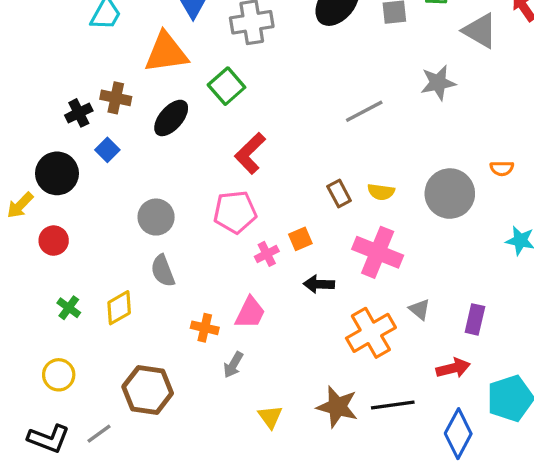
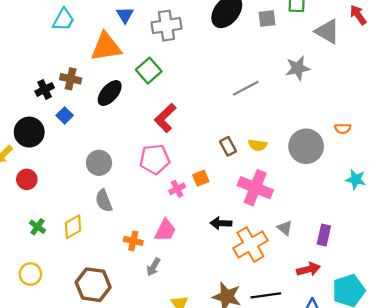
black arrow: (319, 284) -> (221, 223), moved

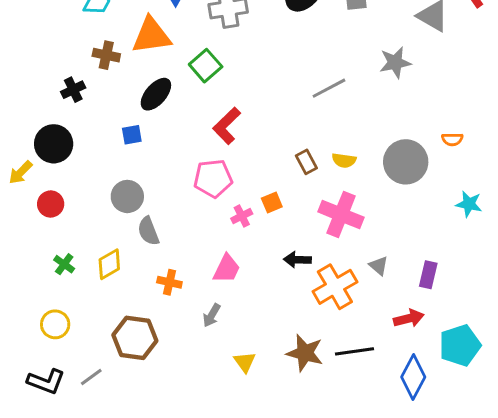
brown cross: (71, 79) -> (106, 55), moved
blue square: (65, 115) -> (132, 135), moved, turned 35
gray circle: (99, 163) -> (127, 196), moved
orange cross: (133, 241) -> (169, 282), moved

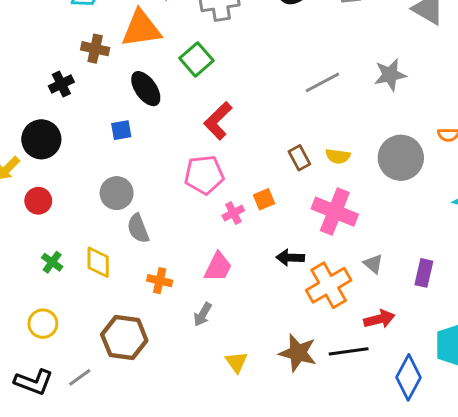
gray star: (395, 63) -> (390, 75), moved
black ellipse: (156, 94) -> (146, 89), turned -76
yellow diamond: (109, 264) -> (98, 262), turned -60
red arrow: (409, 318) -> (379, 319), moved

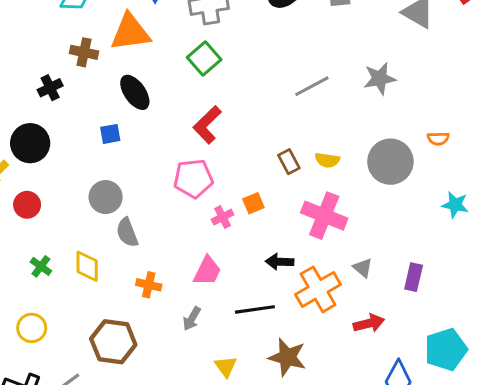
green square: (196, 59) -> (204, 58), moved
black line: (349, 351) -> (255, 309), moved

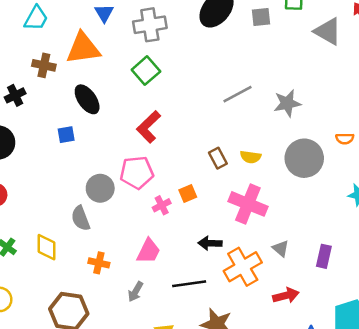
gray star: (380, 79) -> (287, 103), moved
gray circle: (106, 197) -> (100, 188), moved

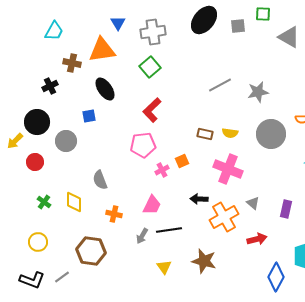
cyan trapezoid: (36, 18) -> (54, 31), moved
brown rectangle: (218, 158) -> (205, 134), turned -49
gray circle: (100, 188) -> (66, 141), moved
black line: (189, 284) -> (169, 230), moved

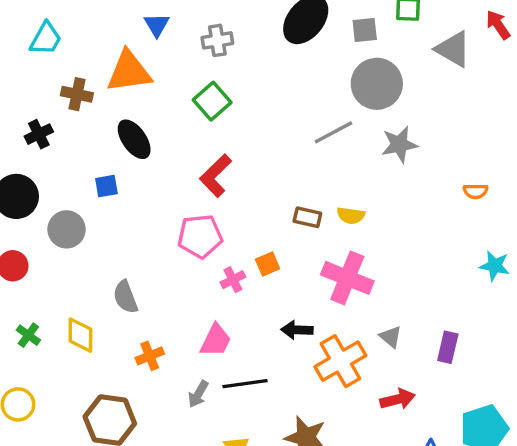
gray cross: (153, 32) -> (217, 40), size x0.7
gray circle: (271, 134) -> (377, 84), moved
orange cross: (114, 214) -> (150, 356), turned -35

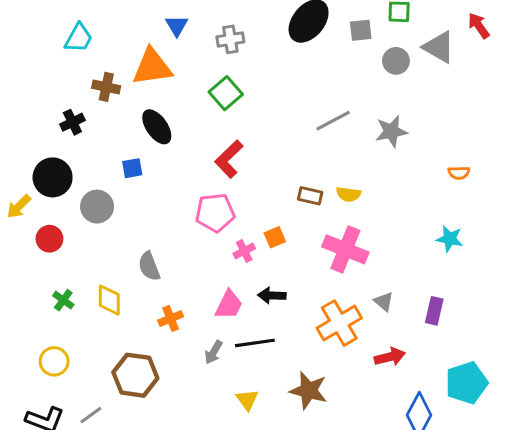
gray circle: (377, 84) -> (396, 61), moved, size x0.6
cyan star: (495, 266) -> (450, 239), moved
black arrow: (297, 330) -> (272, 295), moved

